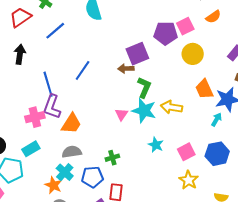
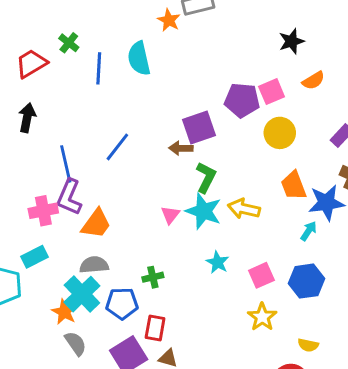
blue line: (55, 31) -> (99, 68), moved, turned -50
cyan cross: (65, 172) -> (82, 294), size x1.4

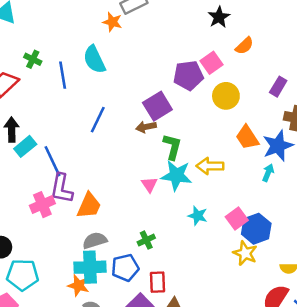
blue line: (117, 147) -> (98, 120), moved
cyan rectangle: (35, 257) -> (25, 146), moved
blue hexagon: (306, 281) -> (256, 229), moved
cyan cross: (82, 294) -> (90, 267), turned -36

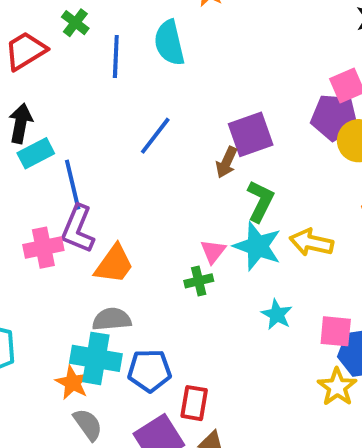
purple pentagon: (188, 75) -> (334, 117), moved
brown arrow: (146, 127) -> (227, 162), turned -66
pink square: (237, 218) -> (336, 331), turned 30
green cross: (146, 240) -> (199, 281), moved

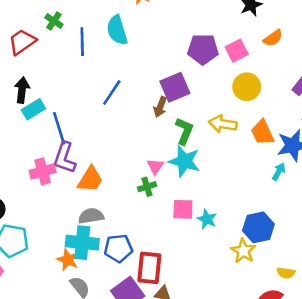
purple pentagon: (334, 117) -> (203, 49), moved
yellow arrow: (311, 243) -> (223, 124), moved
cyan star: (277, 315) -> (207, 219), moved
pink square: (336, 331) -> (183, 209), moved
red rectangle: (194, 403) -> (149, 268), size x1.4

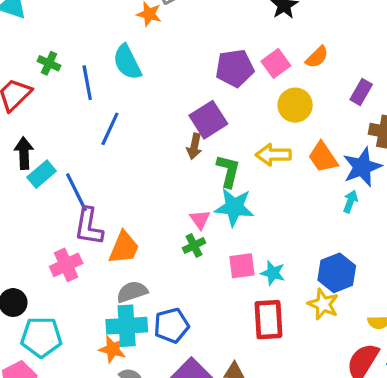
orange semicircle: (273, 38) -> (317, 57), moved
blue line: (112, 92) -> (110, 129), moved
pink cross: (43, 171) -> (66, 265), moved
red rectangle: (149, 268) -> (268, 320), moved

